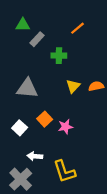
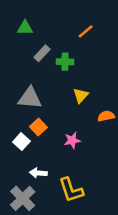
gray rectangle: (37, 39) -> (42, 53), moved
orange semicircle: (96, 86) -> (106, 116), moved
orange square: (45, 119) -> (38, 127), moved

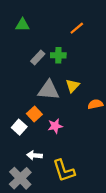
gray rectangle: (42, 53) -> (38, 57), moved
gray triangle: (30, 98) -> (49, 90), moved
pink star: (72, 140) -> (55, 126), moved

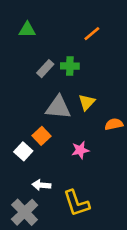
pink star: (55, 126) -> (80, 150), moved

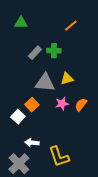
yellow triangle: (87, 102) -> (67, 79), turned 32
orange semicircle: (114, 124) -> (81, 105), moved, turned -40
pink star: (80, 150) -> (62, 104), moved

